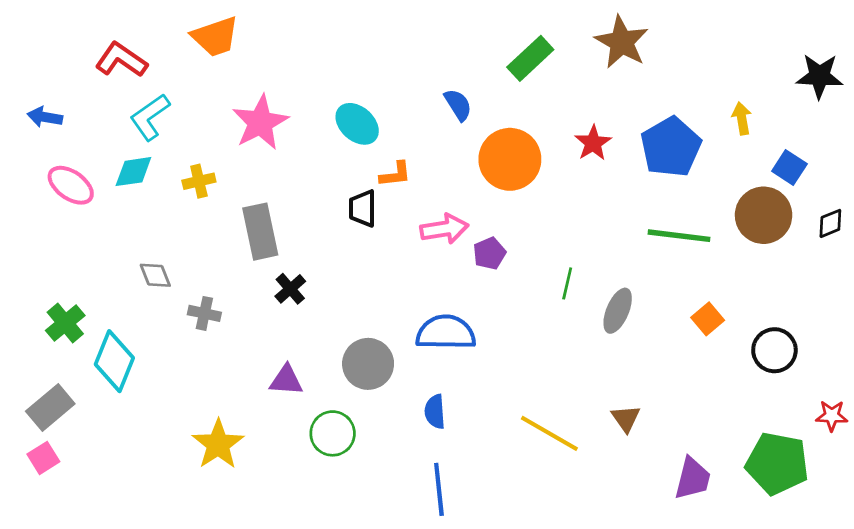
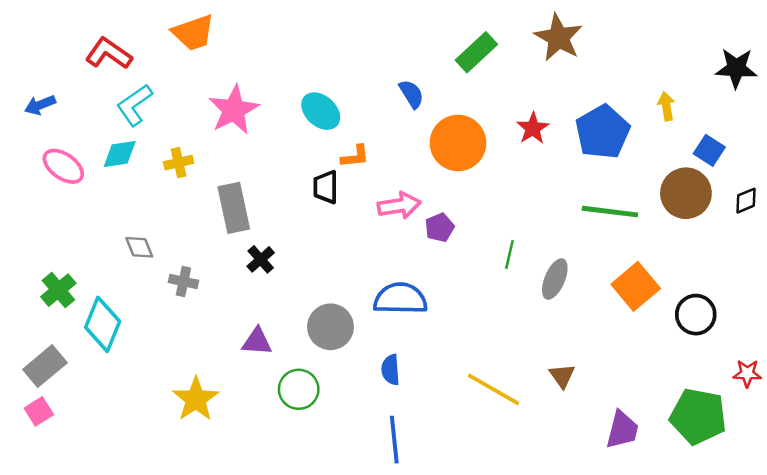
blue arrow: (45, 117) -> (40, 105), turned -32
orange square: (708, 319) -> (636, 286), size x1.6

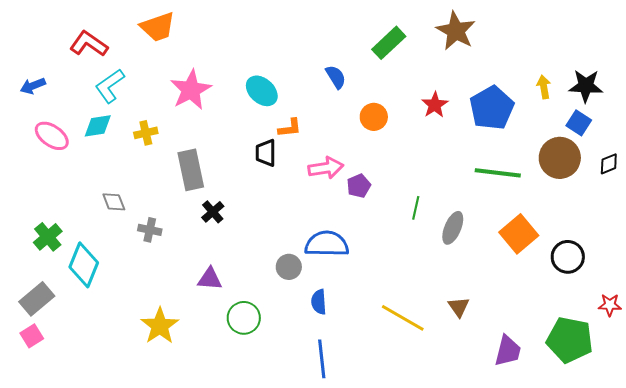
black star: (736, 68) -> (586, 86), moved
orange circle: (458, 143) -> (374, 117), size x0.6
gray circle: (331, 327) -> (289, 267), moved, size x0.7

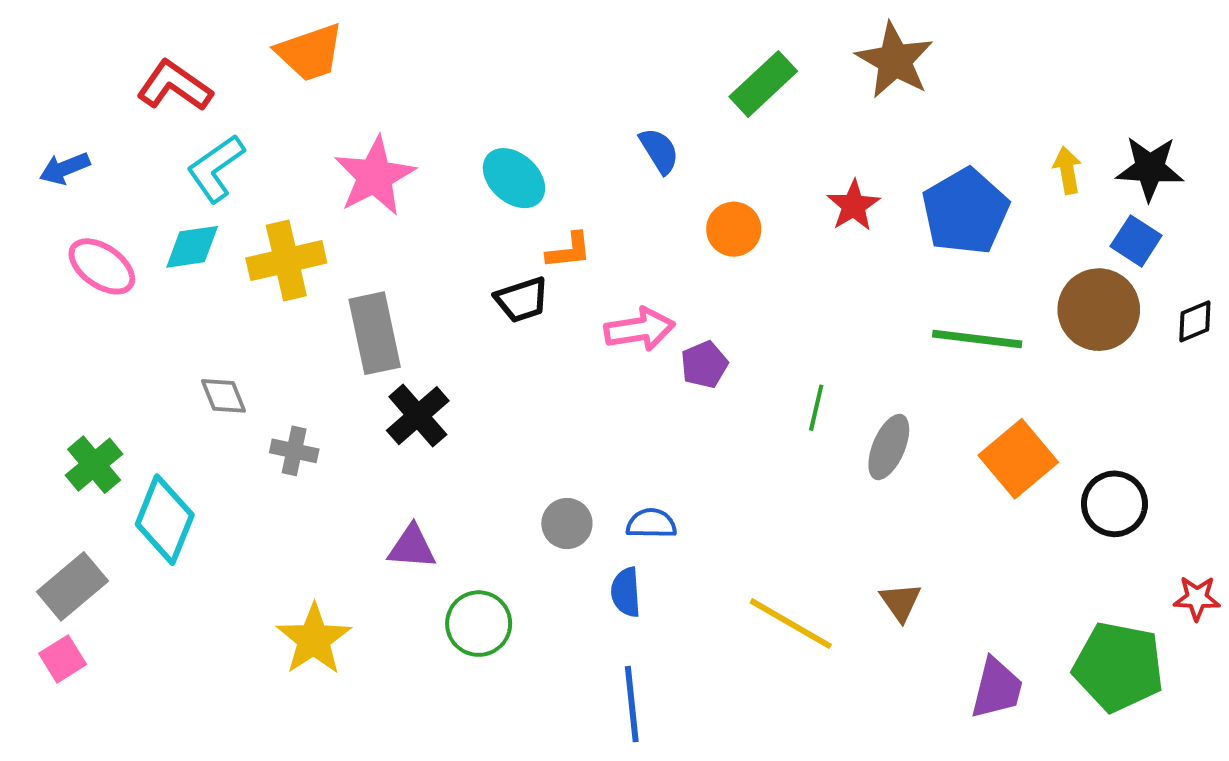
yellow cross: (146, 133) -> (286, 261), size x1.6
black trapezoid: (266, 153) -> (522, 300), turned -108
black cross: (213, 212) -> (418, 416), size x1.4
blue semicircle: (327, 244) -> (651, 524), moved, size x0.6

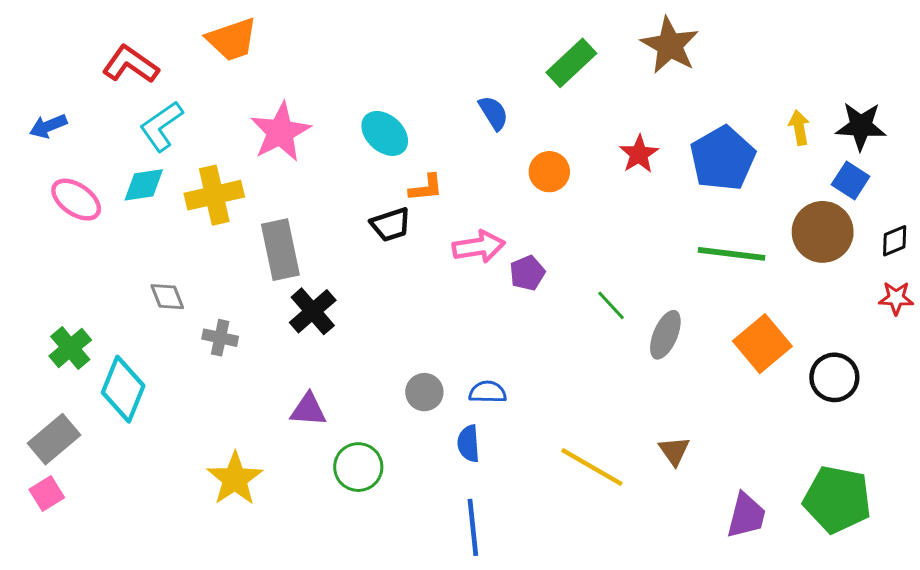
green line: (816, 408) -> (611, 305), turned -56
red star: (1197, 598) -> (896, 298), moved

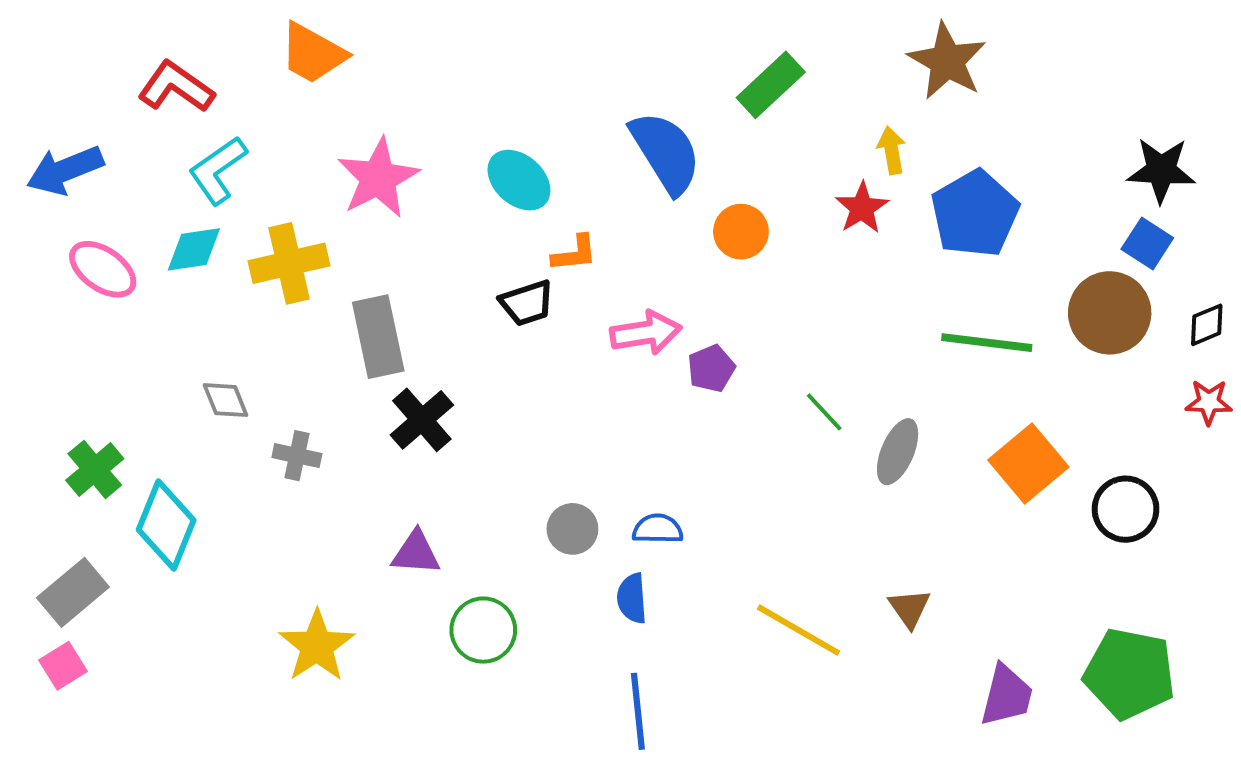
orange trapezoid: (232, 39) -> (313, 53), turned 48
brown star: (670, 45) -> (947, 61), moved
blue semicircle: (493, 113) -> (666, 152), size x1.8
blue arrow: (48, 126) -> (65, 170), size x1.5
yellow arrow: (799, 128) -> (892, 150), moved

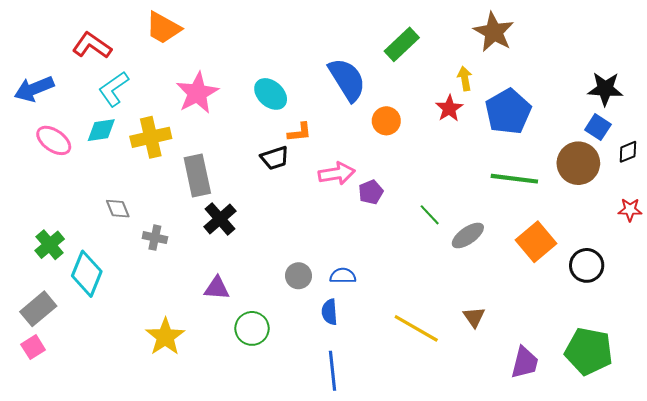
black diamond: (1207, 325) -> (628, 152), moved
gray ellipse: (898, 452) -> (468, 235), turned 32

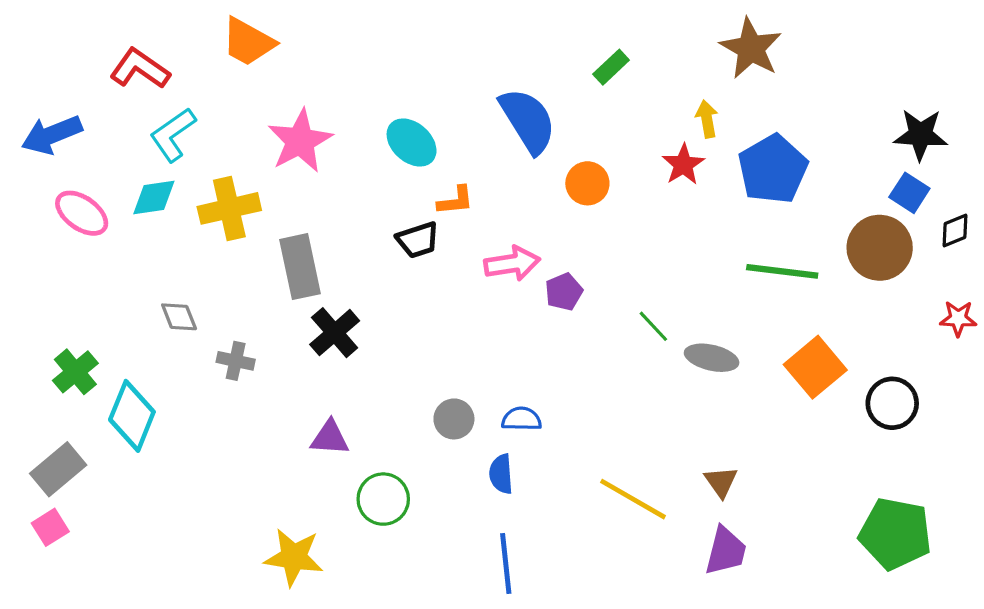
green rectangle: (402, 44) -> (611, 67), size x0.7
gray ellipse: (468, 235) -> (712, 358), turned 48
yellow star: (165, 337) -> (294, 557), moved, turned -30
purple trapezoid: (525, 363) -> (726, 551), moved

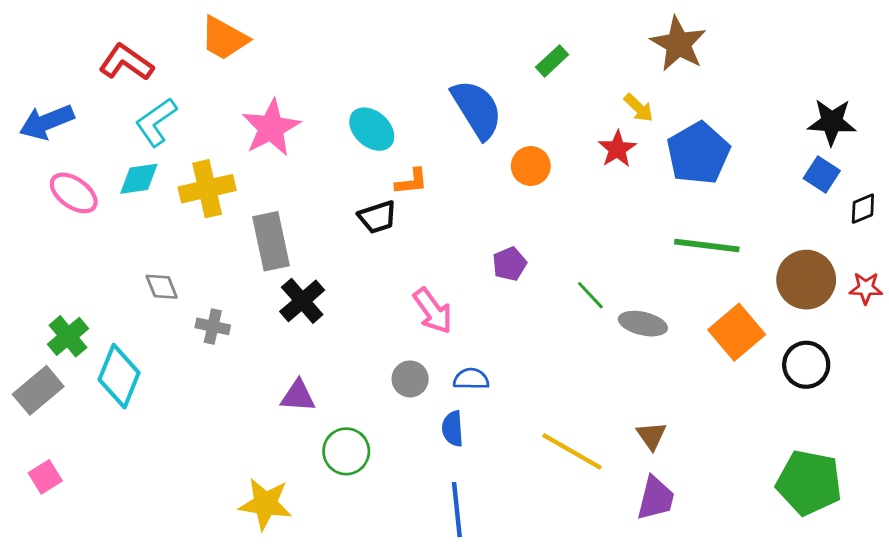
yellow arrow: (707, 119) -> (639, 108), turned 144
brown circle: (880, 248) -> (806, 280), moved
pink arrow: (512, 263) -> (433, 311), moved, turned 63
gray rectangle: (58, 469) -> (38, 390), moved

